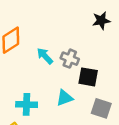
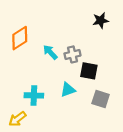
gray cross: (70, 59) -> (72, 54), turned -35

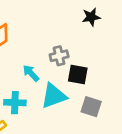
cyan arrow: (50, 52) -> (31, 73), moved
cyan triangle: (68, 90) -> (54, 96), size x1.5

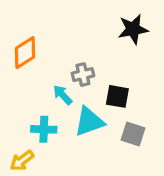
black star: (91, 17) -> (133, 29), size x1.4
gray cross: (59, 56) -> (83, 75), moved

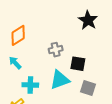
black star: (133, 29) -> (88, 20), turned -30
cyan arrow: (63, 95) -> (15, 63), moved

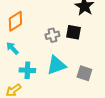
black square: (78, 64) -> (73, 32), moved

